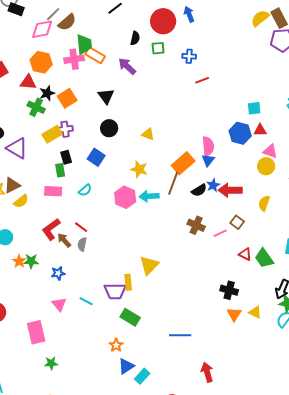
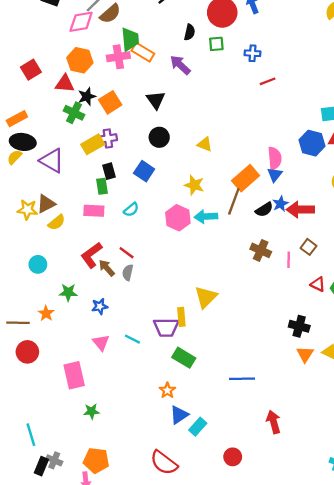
pink line: (220, 233) -> (289, 260), turned -64
orange star: (19, 261) -> (46, 313), moved

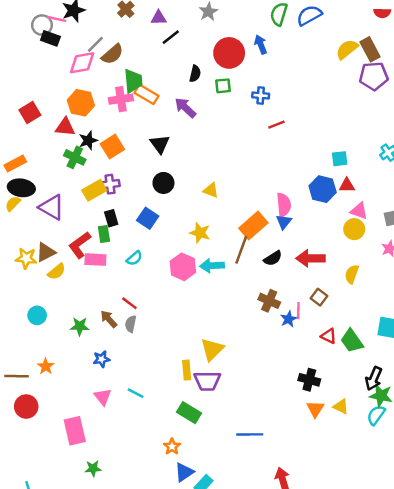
blue star: (281, 204) -> (289, 319), moved
red L-shape: (92, 255) -> (80, 245), moved
green star: (68, 292) -> (80, 326), moved
purple trapezoid: (166, 327) -> (207, 381), moved

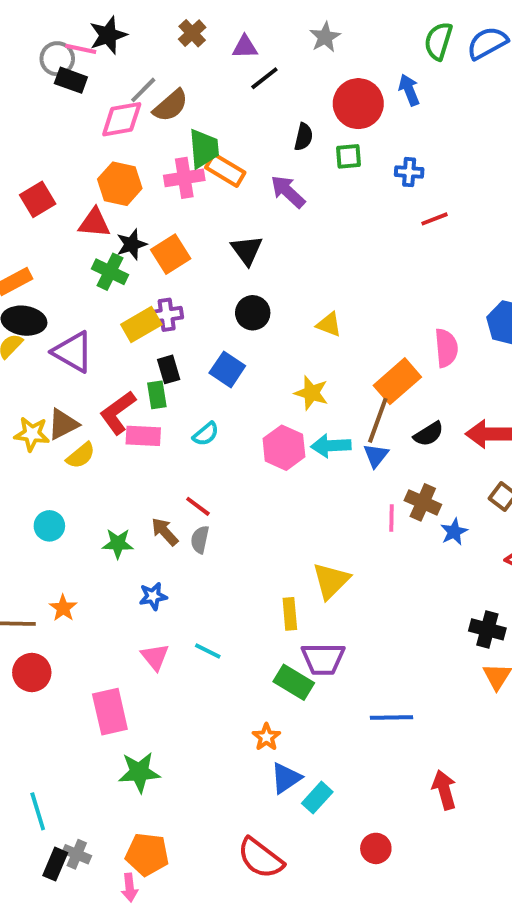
blue triangle: (284, 222) -> (376, 455), moved
pink line: (298, 311) -> (391, 518), moved
purple trapezoid: (207, 381) -> (323, 659), moved
green star: (93, 468) -> (139, 772), size x1.5

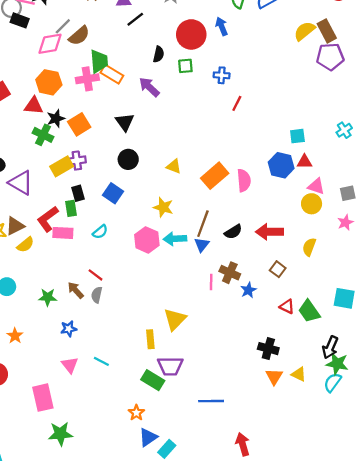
red line: (435, 219) -> (237, 103), turned -42
orange rectangle: (397, 381) -> (215, 176), moved

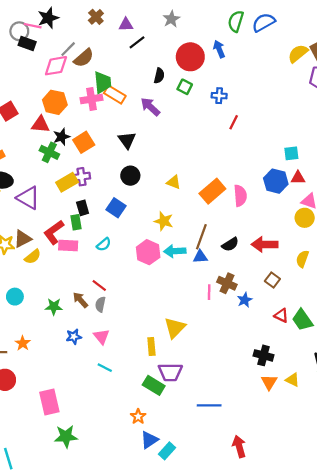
green square: (185, 66) -> (185, 87), turned 32
blue triangle: (202, 245) -> (200, 257), turned 48
pink triangle: (70, 365) -> (101, 337), moved

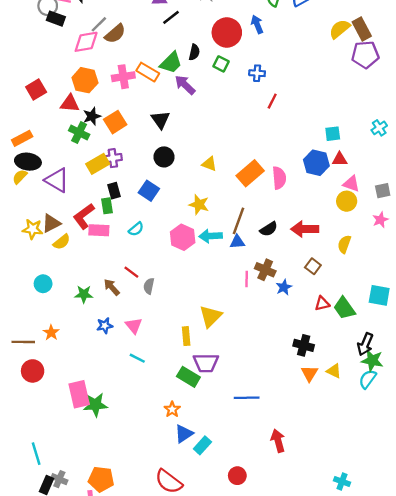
green trapezoid: (103, 82) -> (171, 63), moved, turned 50
gray semicircle: (100, 304) -> (149, 286), moved
red triangle: (281, 315) -> (322, 304), turned -40
green star: (66, 436) -> (95, 405), moved

